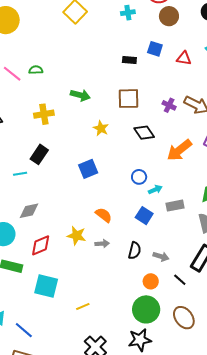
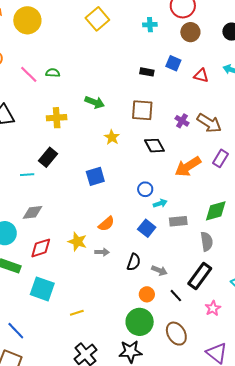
orange semicircle: (104, 215) -> (106, 224), turned 96

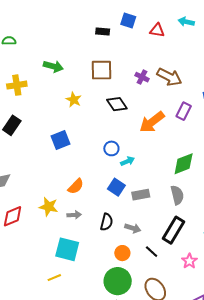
gray rectangle: (178, 221) -> (141, 195), moved
cyan square: (42, 289) -> (67, 249), moved

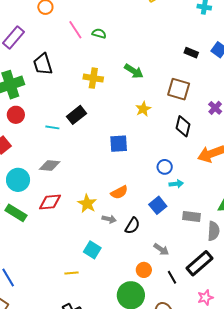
black diamond: (117, 104) -> (183, 126), turned 30
gray rectangle: (141, 195) -> (191, 217), moved
black semicircle: (107, 222) -> (132, 226), moved
cyan square: (67, 249) -> (92, 250), size x0.7

